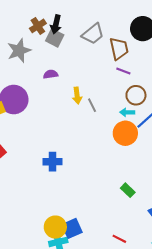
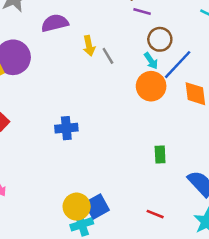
purple semicircle: (51, 74) -> (55, 23), size x1.5
cyan arrow: (127, 112) -> (151, 61), turned -120
green rectangle: (128, 190) -> (160, 155), turned 48

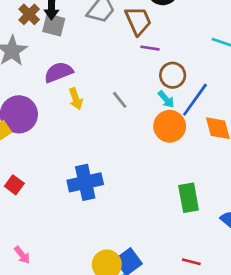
yellow arrow: (89, 46) -> (76, 99), moved
blue cross: (66, 128) -> (85, 182), size x1.4
green rectangle: (160, 155) -> (189, 198), size x1.5

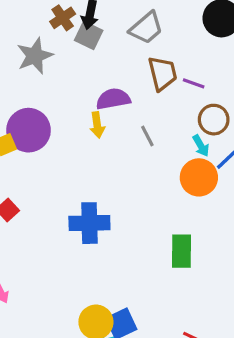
brown trapezoid: (138, 21) -> (162, 73), moved
purple semicircle: (59, 72) -> (113, 99), moved
green rectangle: (189, 198) -> (182, 251), moved

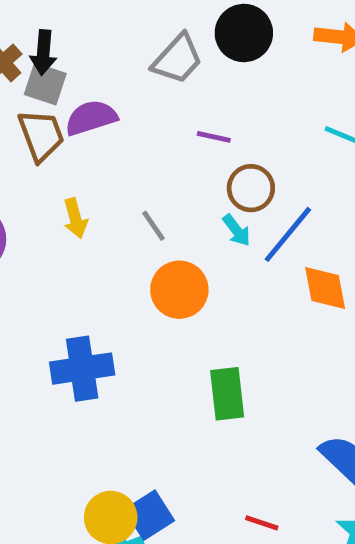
gray trapezoid: (146, 28) -> (177, 59), moved
brown trapezoid: (162, 73) -> (41, 135), moved
purple semicircle: (113, 99) -> (91, 118), moved
orange circle: (199, 177) -> (179, 290), moved

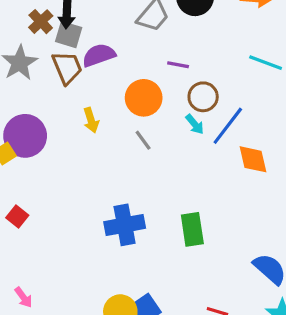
gray line: (154, 226) -> (143, 140), moved
orange circle: (179, 290) -> (144, 98), moved
blue cross: (82, 369) -> (125, 225), moved

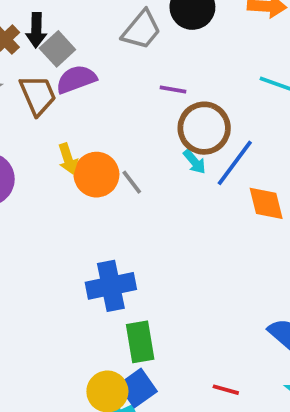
gray square: (69, 35) -> (57, 49), moved, turned 32
brown circle: (203, 97) -> (204, 128), size x1.4
orange circle: (144, 98) -> (96, 175), moved
green rectangle: (192, 229) -> (140, 342), moved

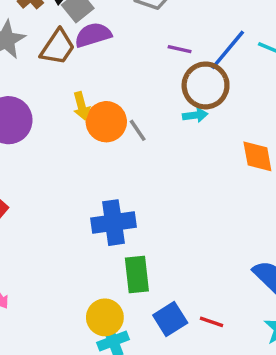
brown trapezoid: (38, 95) -> (58, 47), turned 54
cyan arrow: (194, 162) -> (195, 115), turned -60
blue line: (235, 163) -> (228, 50), moved
blue square: (138, 388) -> (170, 319), moved

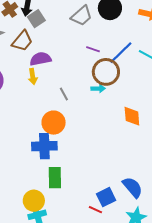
purple semicircle: (93, 35) -> (40, 59), moved
orange circle: (106, 122) -> (54, 123), moved
blue square: (170, 319) -> (106, 197), moved

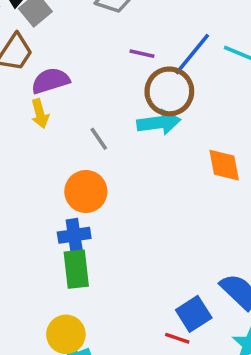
cyan arrow: (98, 89) -> (159, 123), size x1.6
blue cross: (44, 146) -> (74, 235), size x0.7
green rectangle: (55, 178) -> (76, 269), moved

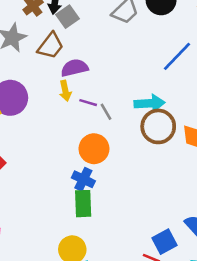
purple line: (142, 54) -> (88, 103), moved
brown circle: (169, 91) -> (158, 126), moved
blue cross: (74, 235) -> (83, 179), turned 30

